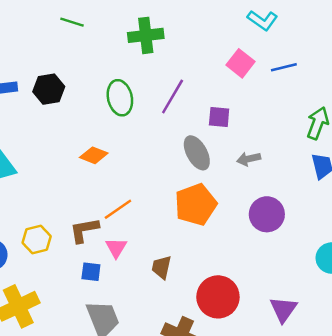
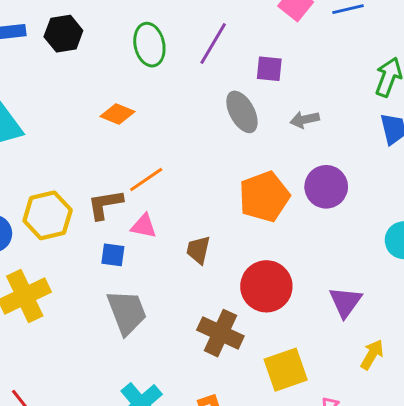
orange pentagon: (196, 204) -> (264, 197), moved
yellow hexagon: (37, 240) -> (48, 215), size x1.4
pink triangle: (116, 248) -> (144, 226), turned -50

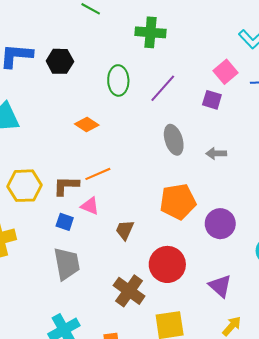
purple square: (269, 69) -> (212, 100), moved
purple circle: (326, 187) -> (220, 224), moved
purple triangle: (345, 302) -> (220, 286), turned -35

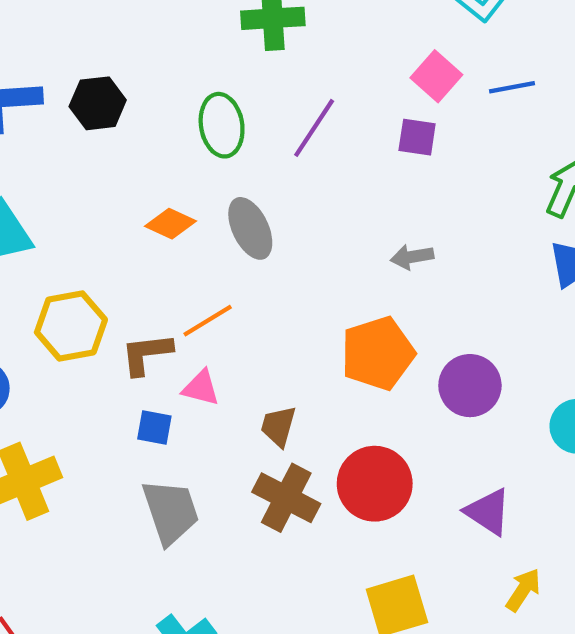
gray ellipse: (174, 140) -> (250, 228), moved
gray arrow: (216, 153) -> (412, 257), moved
yellow hexagon: (24, 186) -> (71, 326), moved
brown cross: (129, 291) -> (286, 498), moved

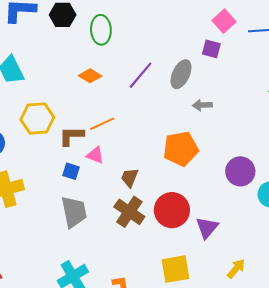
green ellipse: (222, 125) -> (101, 30), moved
purple line: (314, 128) -> (141, 75), moved
gray ellipse: (250, 228) -> (181, 74), moved, turned 44
purple circle: (470, 386) -> (240, 171), moved
purple triangle: (488, 512) -> (207, 228), moved, turned 30

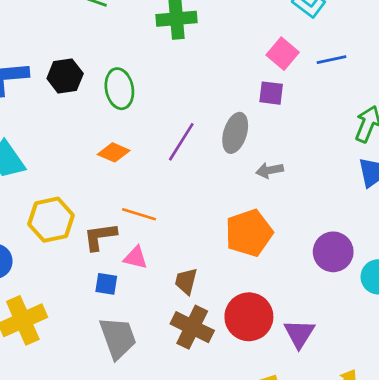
orange line: (102, 124) -> (139, 214), turned 50

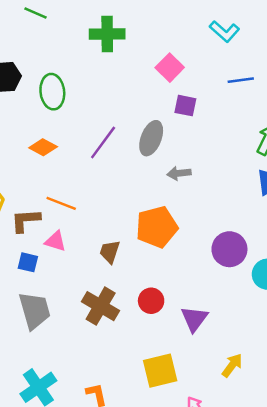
pink square: (283, 54) -> (170, 68), moved
brown trapezoid: (186, 281) -> (110, 252), moved
red circle: (249, 317) -> (151, 301), size x0.6

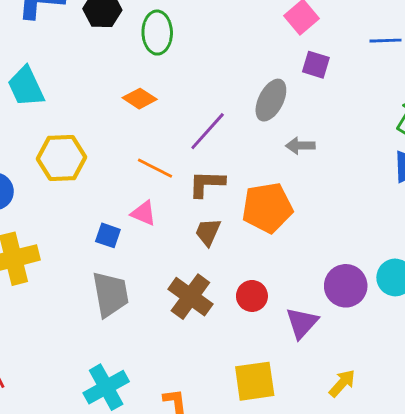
purple line: (103, 142) -> (208, 131), moved
brown L-shape: (26, 220) -> (207, 184), moved
purple circle: (229, 249) -> (346, 286), moved

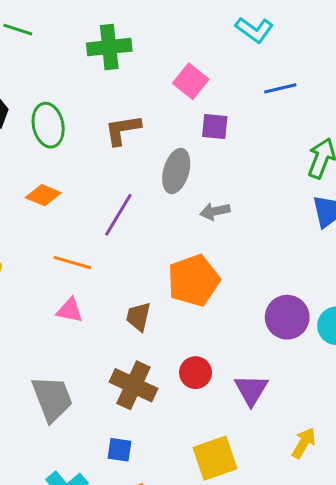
brown L-shape: (207, 184) -> (123, 130), moved
blue square: (108, 235) -> (120, 450), moved
purple circle: (346, 286) -> (287, 317), moved

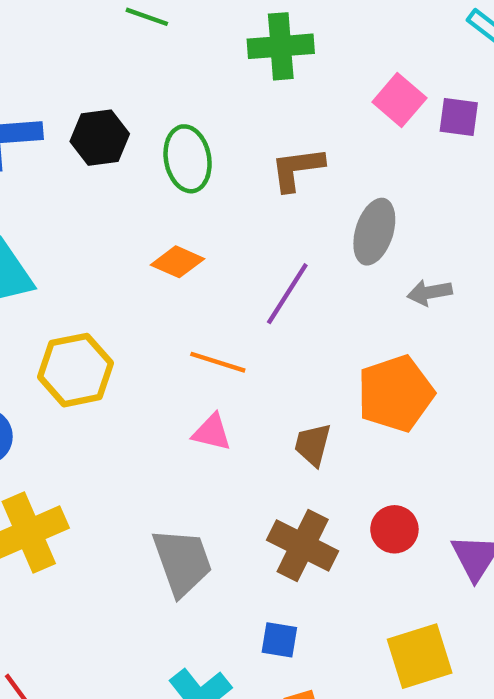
purple square: (215, 126) -> (459, 117), moved

